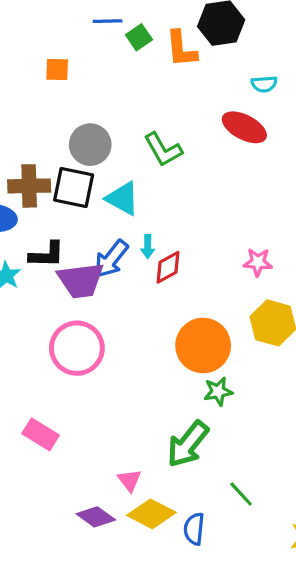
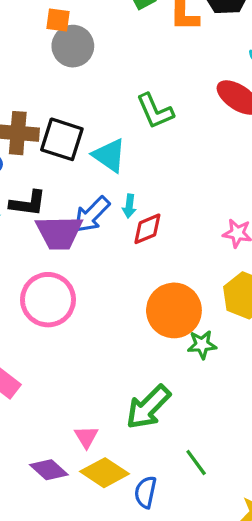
gray circle: (90, 145) -> (73, 46), moved
green star: (218, 391) -> (202, 345), moved

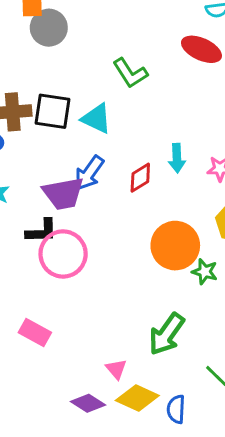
black L-shape: (28, 203) -> (41, 231), moved
cyan arrow: (129, 206) -> (177, 158), moved, size x1.4
green star: (202, 345) -> (205, 272), turned 30

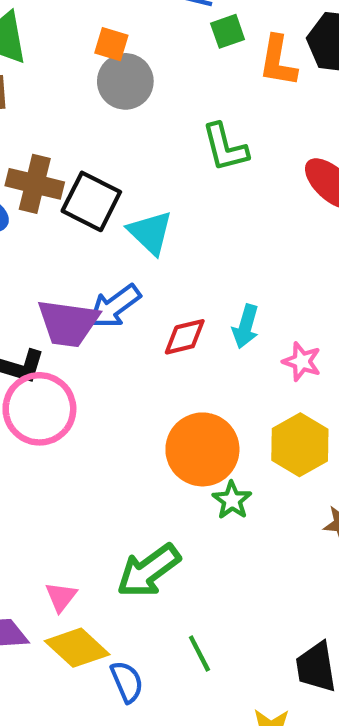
green L-shape: (130, 73) -> (225, 147), moved
blue semicircle: (176, 409) -> (127, 682), turned 136

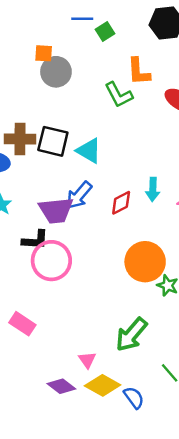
orange L-shape: (278, 61) -> (139, 71), moved

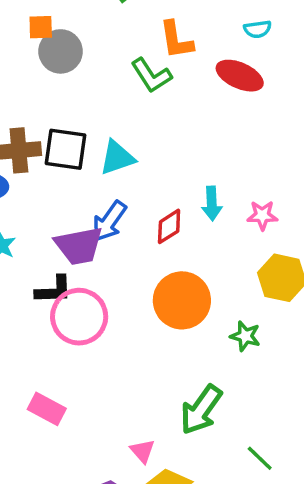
cyan triangle: (89, 151) -> (117, 158), turned -44
orange circle: (145, 262) -> (182, 300), moved

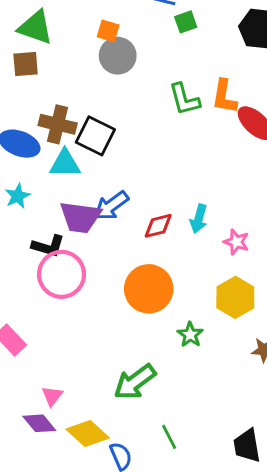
orange L-shape: (176, 40) -> (224, 97), moved
cyan triangle: (117, 158) -> (65, 164), moved
pink triangle: (142, 451) -> (52, 396), moved

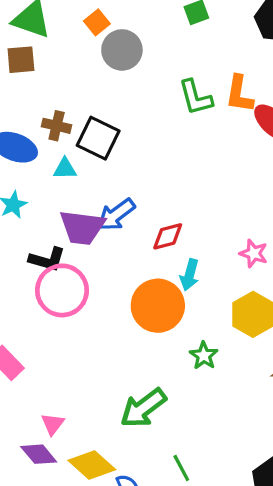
orange square: (108, 31) -> (97, 22), moved, turned 35
brown cross: (58, 124) -> (57, 126), size x0.7
cyan triangle: (65, 164) -> (65, 169), size x0.7
cyan arrow: (199, 219) -> (190, 275), moved

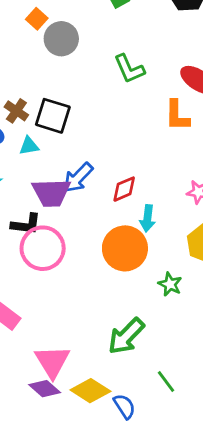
orange L-shape: (239, 94) -> (177, 115), moved
brown cross: (57, 126) -> (16, 111), turned 30
pink triangle: (53, 424) -> (52, 361), size x1.8

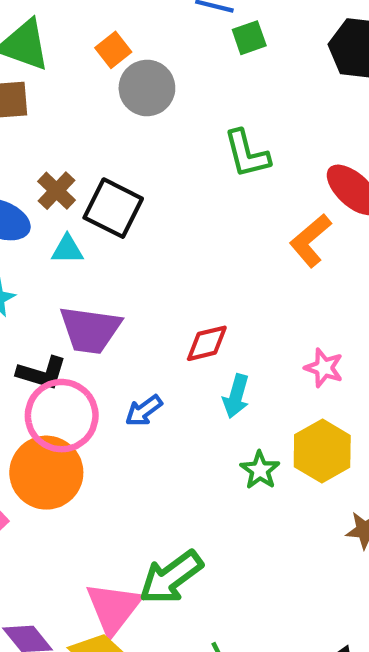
orange L-shape: (177, 115) -> (310, 240), turned 40
blue arrow: (78, 178) -> (144, 411), moved, size x0.7
orange circle: (125, 248) -> (46, 473), moved
green star: (170, 284) -> (260, 470), moved
pink triangle: (52, 361) -> (114, 608), moved

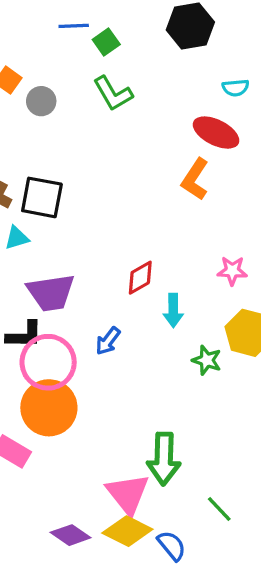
gray circle: (147, 88) -> (41, 101), size x0.7
green L-shape: (247, 154) -> (113, 94), moved
green arrow: (171, 577) -> (164, 459), turned -36

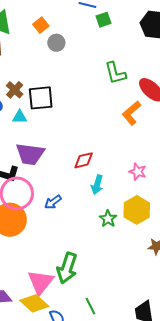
green L-shape: (113, 94) -> (115, 73), moved
black square: (42, 197) -> (41, 98), turned -32
blue arrow: (108, 341) -> (53, 202), moved

